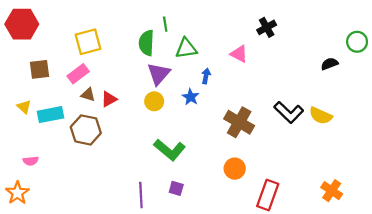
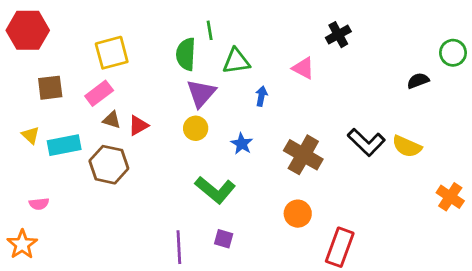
blue star: (191, 97) -> (242, 144), moved
orange cross: (332, 191) -> (450, 197), moved

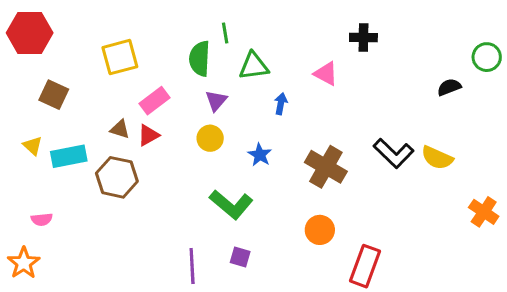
black cross: (338, 35) -> (363, 37), turned 30
brown square: (50, 88) -> (54, 95), turned 32
pink rectangle: (99, 93) -> (154, 101), moved
purple triangle: (201, 93) -> (216, 101), size x0.7

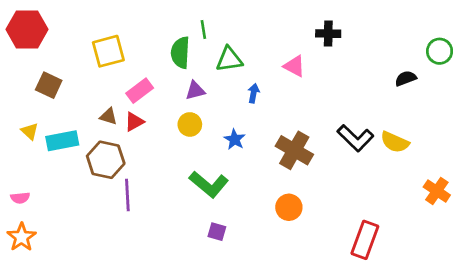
purple triangle: (216, 101) -> (195, 91), turned 35
pink semicircle: (42, 219) -> (20, 198), moved
purple line: (192, 266) -> (127, 195), moved
red rectangle: (365, 266) -> (365, 240), moved

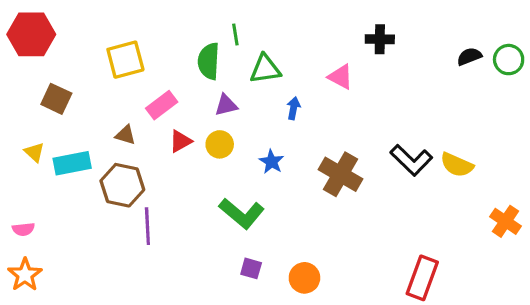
black semicircle: (406, 78) -> (469, 56), moved
red triangle: (134, 122) -> (180, 141), moved
orange circle: (289, 207) -> (304, 278), moved

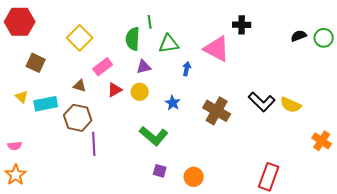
yellow square: (125, 60) -> (80, 38), turned -30
pink triangle: (341, 77) -> (217, 49), size x1.6

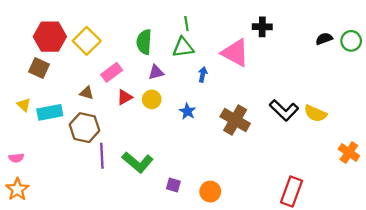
red hexagon: (20, 22) -> (50, 37), moved
green line: (150, 22) -> (186, 24), moved
green L-shape: (154, 136) -> (138, 162), moved

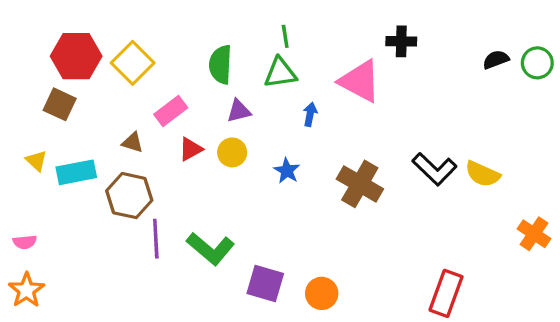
purple square: (173, 185) -> (265, 283), size x1.6

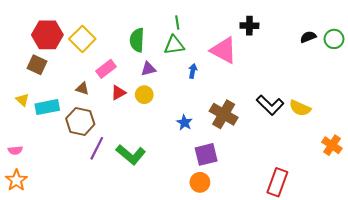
blue star: (287, 171) -> (184, 123), moved
purple line: (156, 239) -> (97, 148), turned 30
purple square: (265, 283) -> (206, 154), moved, turned -30

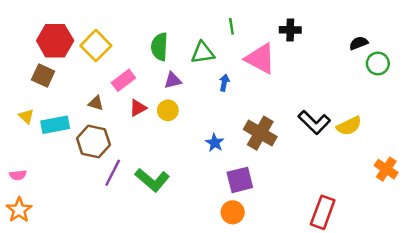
green line: (177, 22) -> (231, 26), moved
green circle: (334, 39) -> (378, 64), moved
yellow semicircle: (300, 108) -> (349, 126), turned -50

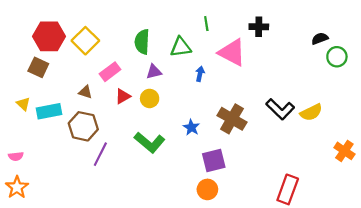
green L-shape: (152, 180) -> (150, 142), moved

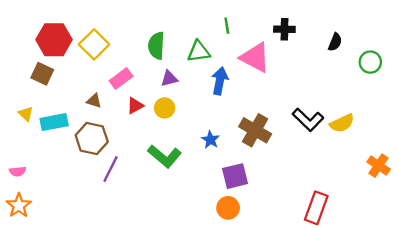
black semicircle: (320, 39) -> (335, 42), moved, turned 133
blue arrow: (200, 74) -> (220, 81), size x1.6

